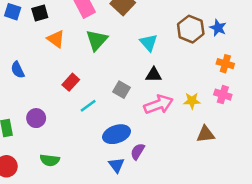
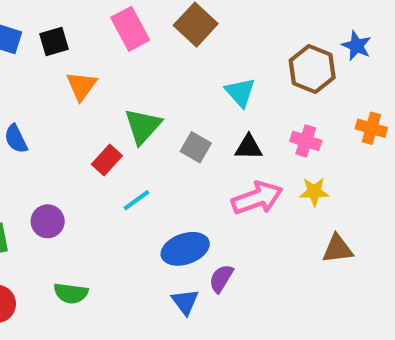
blue star: (218, 28) -> (357, 46), moved
orange triangle: (56, 39) -> (81, 86), turned 30
green triangle: (97, 40) -> (143, 126), moved
gray square: (121, 90) -> (196, 147), moved
pink cross: (223, 95) -> (306, 141), moved

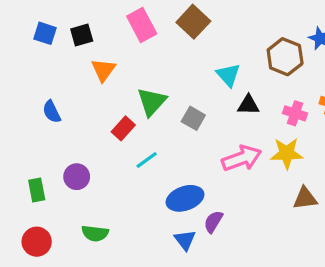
pink cross: (306, 141) -> (295, 113), moved
black triangle: (249, 147) -> (248, 105), moved
yellow star: (314, 192) -> (287, 153), size x1.4

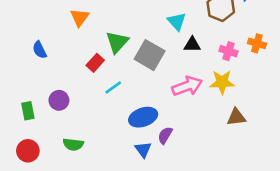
gray square: (193, 118) -> (150, 55), size x1.6

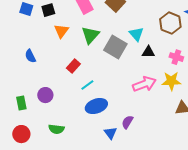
green triangle: (117, 42) -> (90, 35), moved
gray square: (150, 55) -> (115, 47), moved
blue ellipse: (143, 117) -> (96, 106), moved

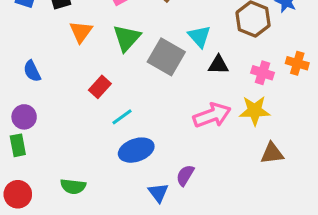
purple circle: (45, 95) -> (24, 117), moved

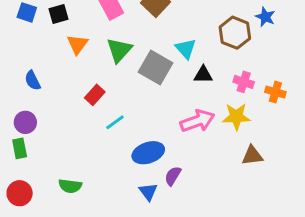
orange cross: (297, 63) -> (275, 92), moved
blue ellipse: (136, 150) -> (148, 153), moved

